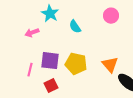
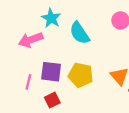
cyan semicircle: (75, 27) -> (80, 33), size x1.5
pink arrow: (32, 33) -> (31, 40), size x1.5

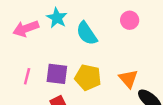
pink arrow: (31, 40) -> (26, 29), moved
pink line: (28, 82) -> (27, 76), moved

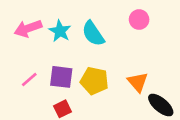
cyan star: (57, 18) -> (60, 31), moved
pink line: (27, 76) -> (29, 79), turned 35

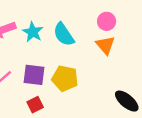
orange triangle: (138, 82) -> (105, 45), moved

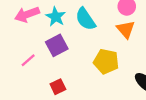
purple square: (34, 75) -> (57, 45), moved, turned -35
yellow pentagon: (65, 78) -> (106, 61), moved

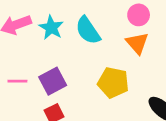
purple square: (57, 45) -> (53, 81), moved
pink line: (28, 60) -> (17, 81), turned 42

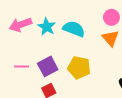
cyan semicircle: (88, 30) -> (74, 29), turned 145
yellow pentagon: (113, 83) -> (79, 67), moved

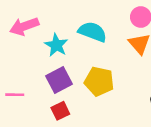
cyan star: (47, 27) -> (56, 45), moved
pink line: (22, 66) -> (15, 95), moved

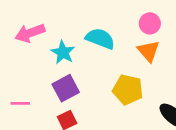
yellow pentagon: (99, 81) -> (128, 90), moved

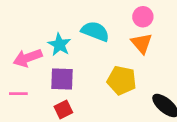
pink arrow: (30, 33) -> (28, 58), moved
purple square: (66, 88) -> (62, 79), turned 30

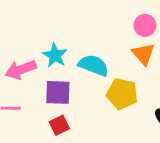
cyan semicircle: (95, 31) -> (94, 65), moved

